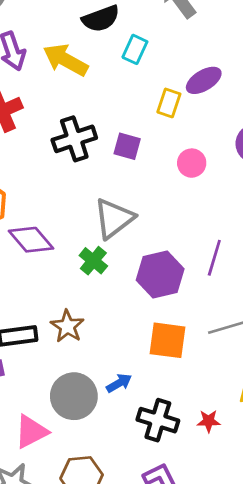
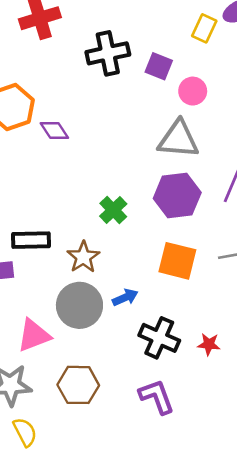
pink circle: (192, 163) -> (193, 91), moved
gray triangle: (114, 218) -> (178, 139), moved, turned 36
purple diamond: (31, 240) -> (54, 130), moved, size x0.7
green cross: (93, 261) -> (113, 210), moved
brown star: (67, 326) -> (83, 257), moved

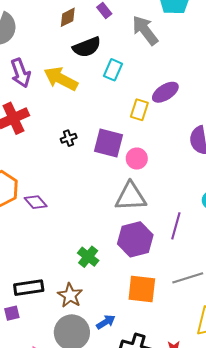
black cross: (108, 53) -> (69, 138), size x0.5
purple square: (159, 66) -> (108, 143), size x1.4

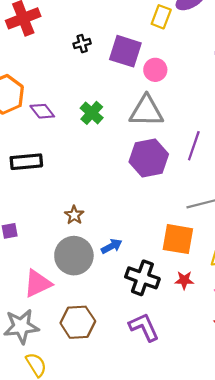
green cross: (88, 257) -> (92, 113), moved
black rectangle: (29, 288) -> (26, 162), moved
orange square: (142, 289) -> (178, 239), moved
brown star: (70, 295) -> (74, 215), size x0.7

